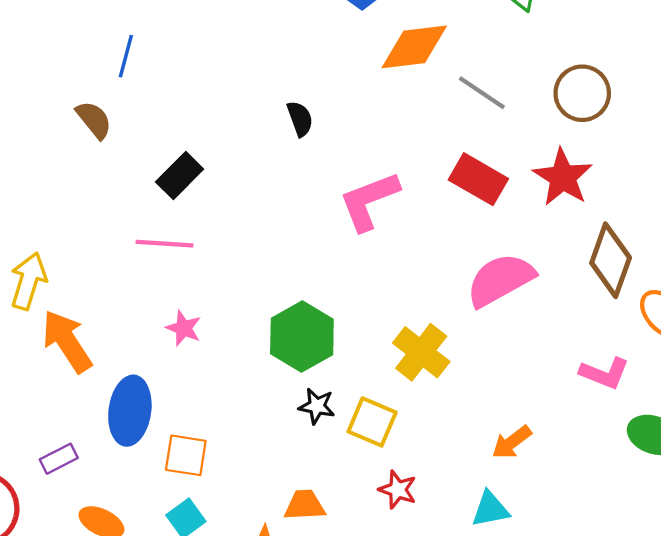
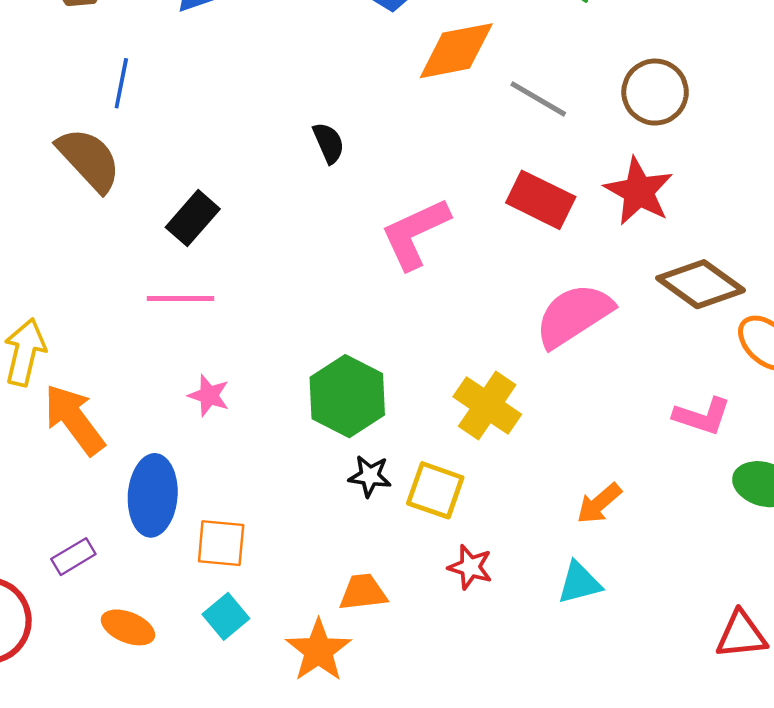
brown semicircle: (94, 120) -> (89, 160), size x1.5
brown diamond: (611, 260) -> (701, 284), turned -70

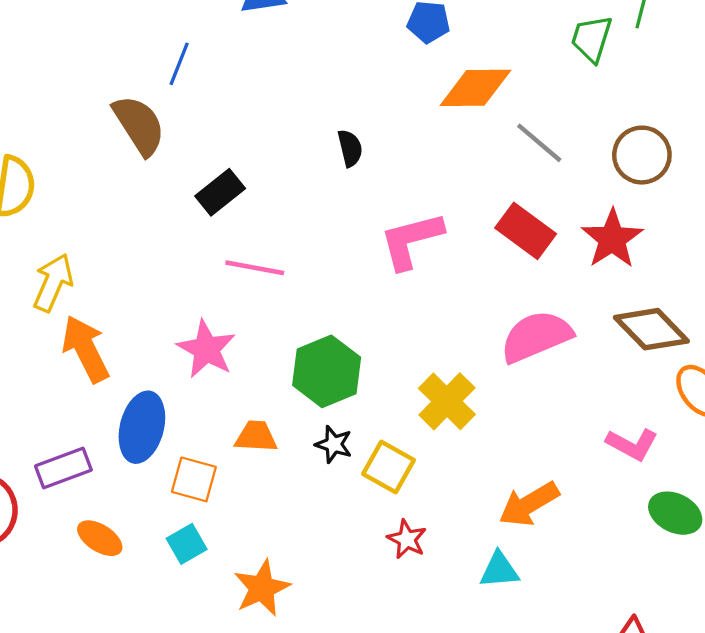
pink line: (180, 298) -> (255, 268), moved
pink star: (209, 395) -> (206, 349), size x1.6
orange arrow: (599, 503) -> (529, 504), size x1.4
purple rectangle: (73, 557) -> (63, 468), size x1.4
orange trapezoid: (363, 592) -> (256, 436), moved

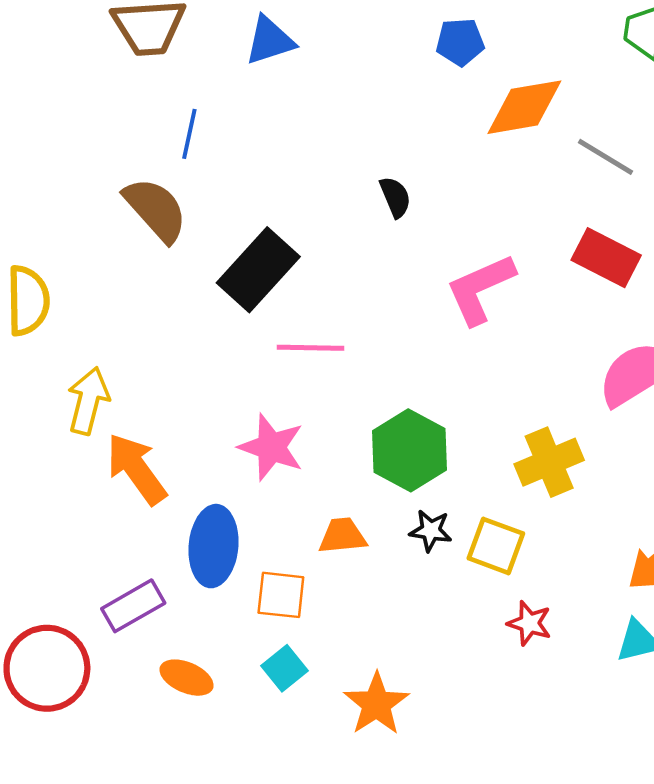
black rectangle: (220, 192) -> (258, 270), size x1.5
yellow cross: (447, 401) -> (549, 462), turned 32

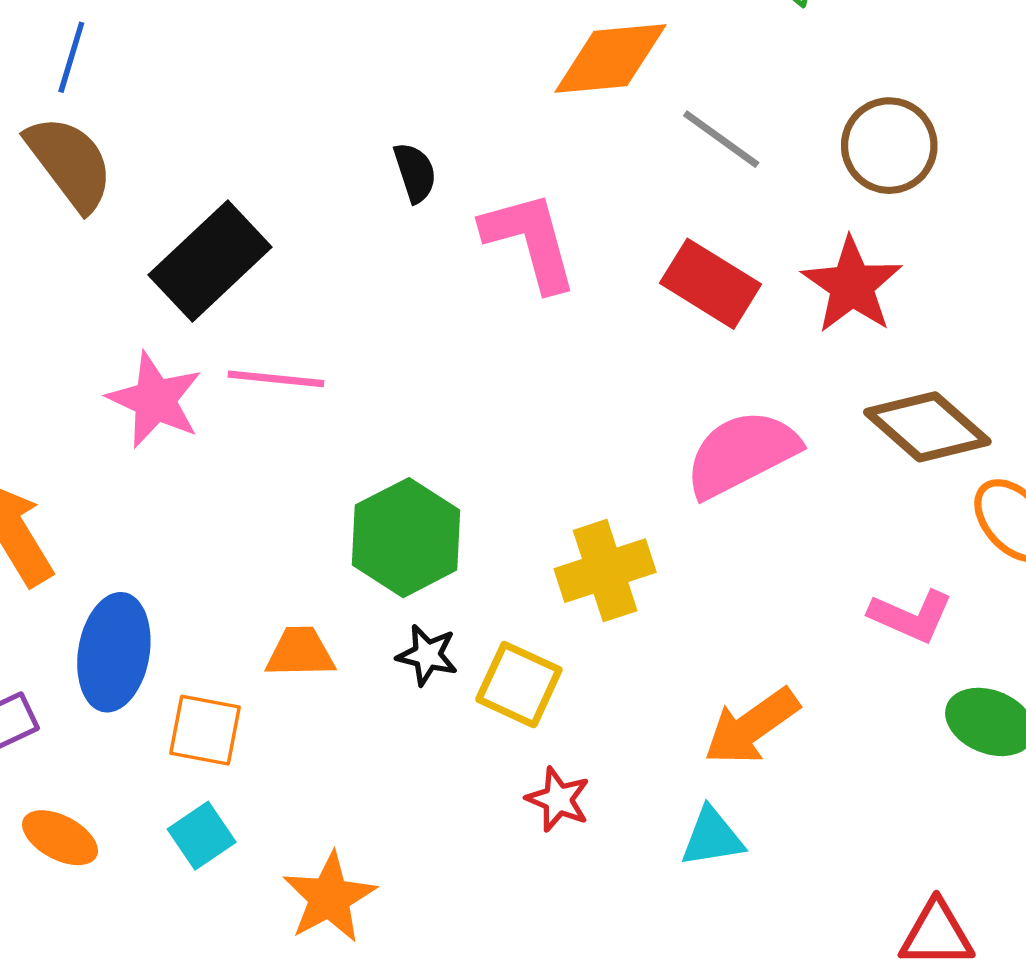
blue line: (189, 134) -> (71, 57), moved
pink L-shape: (480, 289) -> (530, 241), moved, turned 94
pink star: (271, 447) -> (155, 400), moved

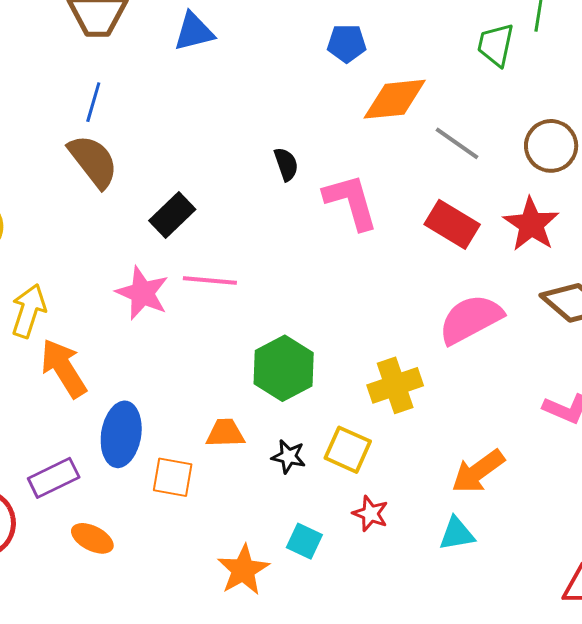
black rectangle: (210, 261) -> (172, 215), size x0.7
black star: (427, 655) -> (288, 457), moved
cyan square: (202, 836) -> (304, 541), moved, turned -30

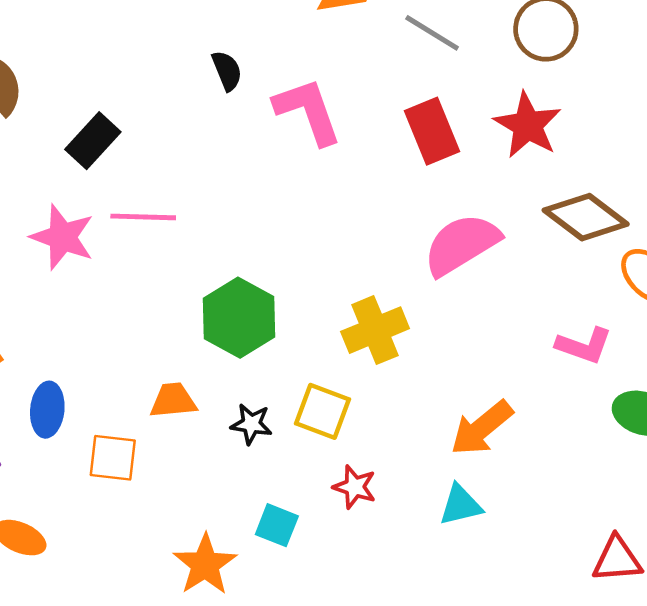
red rectangle: (452, 224) -> (432, 131), turned 40
blue ellipse: (121, 434) -> (47, 410), size x0.7

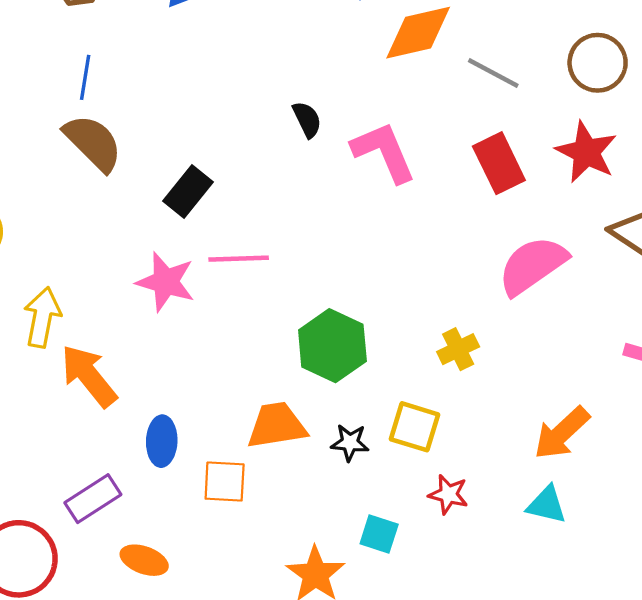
yellow cross: (375, 330) -> (458, 349), size x0.7
orange trapezoid: (173, 400) -> (277, 425), size x1.4
cyan triangle: (461, 505) -> (547, 505), turned 30

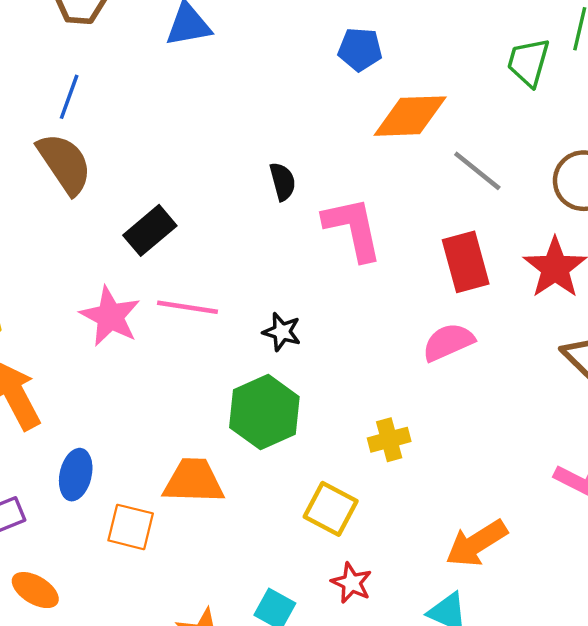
pink semicircle: (532, 265) -> (448, 342), moved, size x0.7
black star: (350, 443) -> (282, 332), moved

